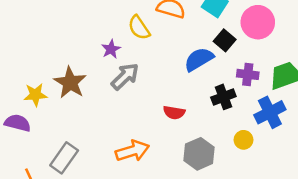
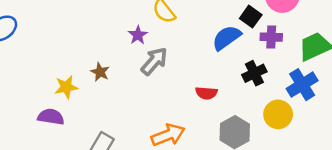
purple cross: (248, 74) -> (271, 37), moved
brown star: (70, 83) -> (100, 72), size x0.6
yellow circle: (243, 140) -> (278, 114), size x1.5

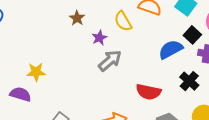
brown star: (100, 72) -> (77, 18), moved
black cross: (254, 73) -> (189, 81), turned -30
red semicircle: (206, 93) -> (148, 92), size x1.4

